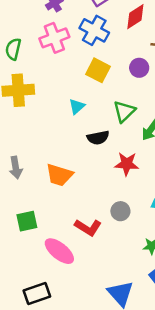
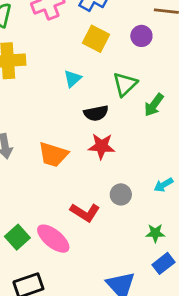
red star: (127, 164) -> (101, 146), moved
green square: (27, 221) -> (17, 237), moved, turned -30

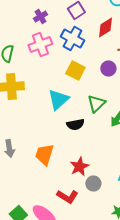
cyan triangle: (73, 79) -> (58, 100), size x1.6
red star: (101, 146) -> (79, 166), moved, turned -30
orange trapezoid: (53, 155) -> (44, 154), turned 90

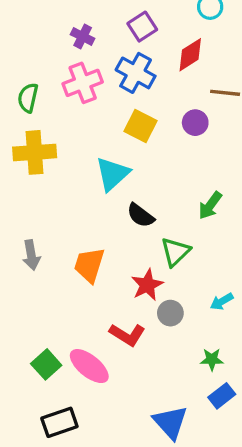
purple cross: (40, 16) -> (83, 37), turned -32
green triangle: (96, 104) -> (175, 252), moved
black semicircle: (75, 124) -> (141, 215), turned 48

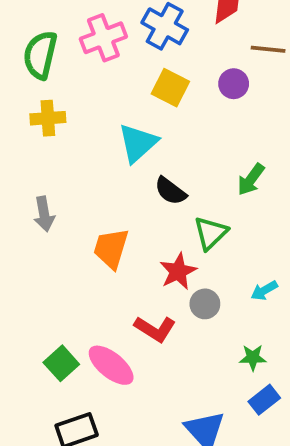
green semicircle: (28, 98) -> (40, 55), size x1.4
yellow cross: (35, 152) -> (48, 118), size x0.7
gray arrow: (31, 255) -> (44, 214), moved

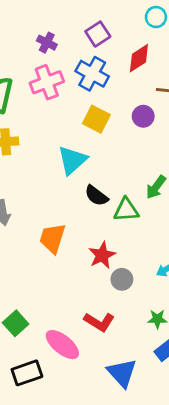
green triangle: (211, 233) -> (126, 210), moved, turned 40
red L-shape: (155, 329) -> (99, 322), moved
pink ellipse: (111, 365) -> (62, 345), moved

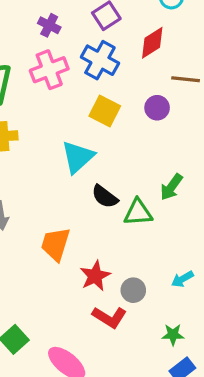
red star: (102, 255) -> (95, 276), moved
red L-shape: (99, 322) -> (109, 317), moved

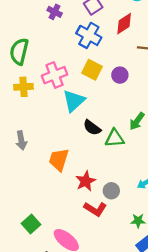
pink cross: (49, 70) -> (55, 75), moved
purple circle: (157, 108) -> (120, 75), moved

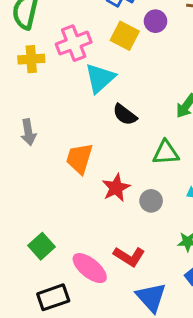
purple circle: (120, 75) -> (155, 21), moved
green triangle: (115, 138) -> (166, 153), moved
red L-shape: (95, 209) -> (129, 256), moved

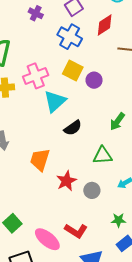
purple circle: (155, 21) -> (94, 80), moved
black semicircle: (125, 115) -> (73, 128), turned -72

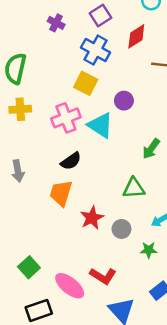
yellow square: (73, 71) -> (86, 83), moved
pink cross: (36, 76) -> (66, 118), moved
cyan triangle: (55, 101) -> (100, 125), moved, turned -45
black semicircle: (73, 128) -> (71, 161), moved
green star: (118, 220) -> (149, 250), moved

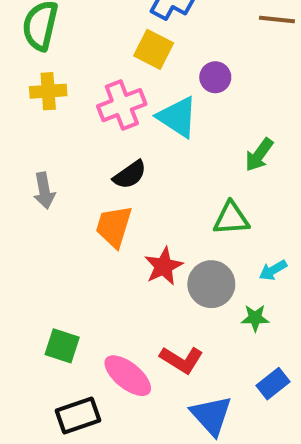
gray circle: (121, 229) -> (211, 284), size x1.5
green square: (29, 267) -> (62, 346), turned -30

